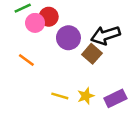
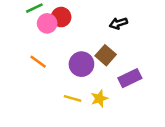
black arrow: (106, 35) -> (118, 23), moved, size x0.6
purple circle: (68, 38) -> (81, 64), moved
purple rectangle: (115, 98) -> (130, 78), moved

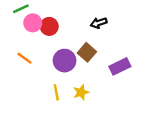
red circle: (61, 17) -> (49, 26), moved
purple rectangle: (130, 78) -> (120, 66), moved
yellow line: (73, 98) -> (56, 92), turned 63

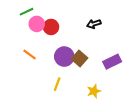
brown square: (87, 52) -> (80, 59), moved
yellow line: (56, 92) -> (57, 84), turned 32
yellow star: (81, 92) -> (94, 91), moved

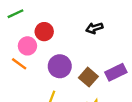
pink circle: (37, 24) -> (27, 46), moved
brown square: (80, 59) -> (88, 77), moved

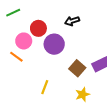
black arrow: (94, 28) -> (72, 21), moved
purple circle: (60, 66) -> (54, 44), moved

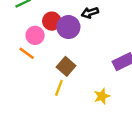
purple circle: (54, 44) -> (68, 27), moved
brown square: (77, 68) -> (66, 66), moved

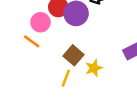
yellow star: (102, 96) -> (94, 68), moved

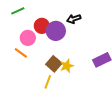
yellow star: (94, 68) -> (67, 66), moved

